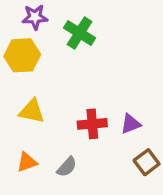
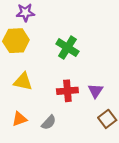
green cross: (80, 33) -> (67, 48), moved
purple triangle: (131, 124) -> (95, 91), turned -35

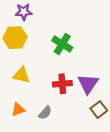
purple triangle: (95, 91) -> (88, 84), size x1.5

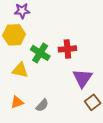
green cross: (62, 44) -> (40, 53), moved
red cross: (62, 84) -> (67, 49), moved

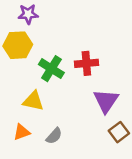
yellow triangle: (20, 70) -> (33, 101), moved

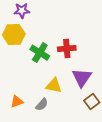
yellow triangle: (33, 101) -> (54, 86), moved

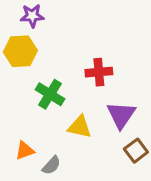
green cross: (40, 53) -> (50, 94), moved
gray semicircle: (42, 105) -> (51, 165), moved

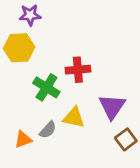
red cross: (99, 72) -> (78, 70), moved
gray semicircle: (51, 165) -> (48, 130), moved

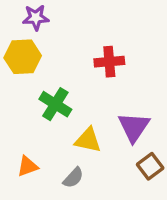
red cross: (78, 70) -> (109, 62), moved
gray semicircle: (48, 130) -> (73, 178), moved

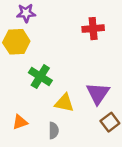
red cross: (109, 62) -> (93, 29), moved
gray semicircle: (73, 178) -> (54, 131), turned -42

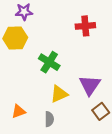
green cross: (40, 77) -> (49, 62), moved
yellow triangle: (64, 103) -> (59, 94), turned -36

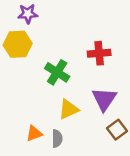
red cross: (85, 26) -> (99, 53), moved
orange triangle: (19, 111) -> (34, 133), moved

